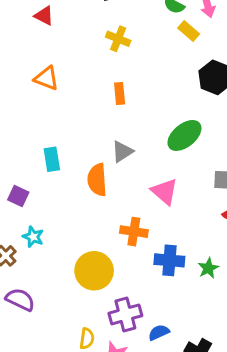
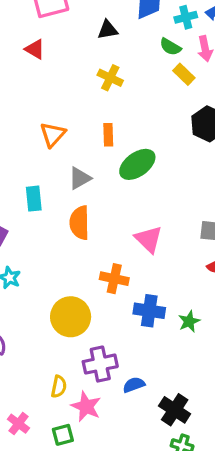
orange triangle: (46, 78) -> (53, 135), moved, turned 48
green ellipse: (184, 135) -> (137, 164), moved
gray triangle: (122, 152) -> (80, 178), moved

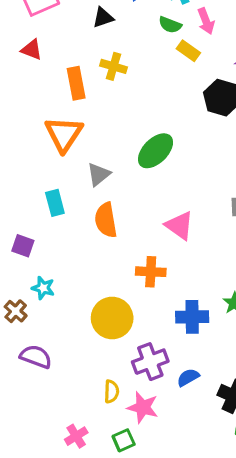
orange triangle: (53, 135) -> (64, 134), size x1.4
orange rectangle: (108, 135) -> (76, 83), moved, size x1.4
blue cross: (149, 311) -> (192, 317), moved
pink cross: (18, 424) -> (76, 436), turned 30

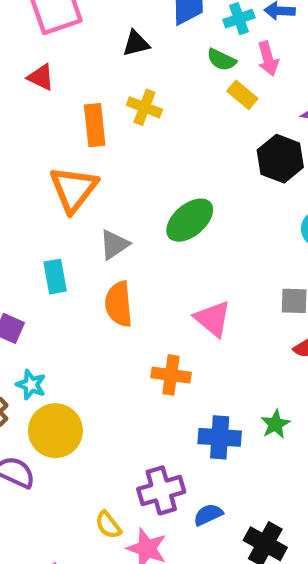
yellow circle: (112, 318) -> (55, 431), moved
yellow semicircle: (111, 392) -> (108, 525), turned 135

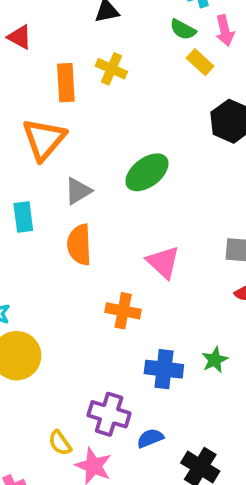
purple cross: (161, 490) -> (109, 414), turned 30

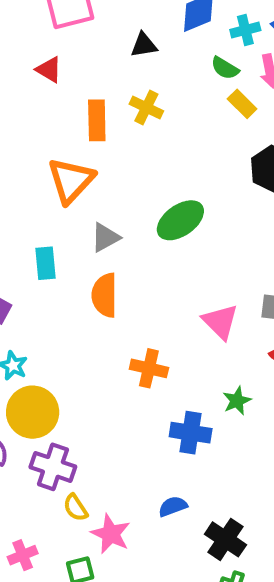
pink triangle: (163, 262) -> (220, 322), moved
green star: (215, 360) -> (237, 401), moved
purple cross: (109, 414) -> (53, 467), moved

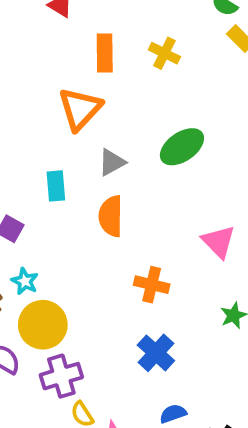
yellow cross: (146, 108) -> (164, 53), moved
blue cross: (191, 433) -> (156, 353), moved, turned 33
purple cross: (53, 467) -> (61, 376), turned -36

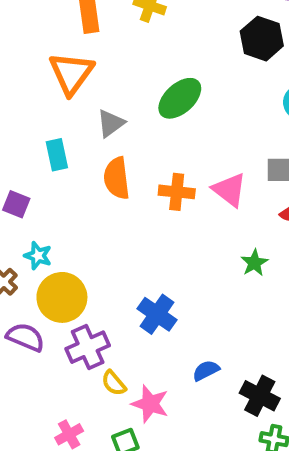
orange cross: (152, 285) -> (177, 192), moved
blue cross: (156, 353) -> (157, 314), moved

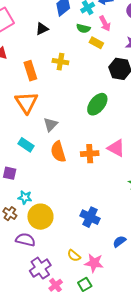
green ellipse: (180, 98) -> (97, 104), moved
cyan rectangle: (57, 155) -> (26, 145), turned -35
purple cross: (88, 347) -> (40, 268), moved

